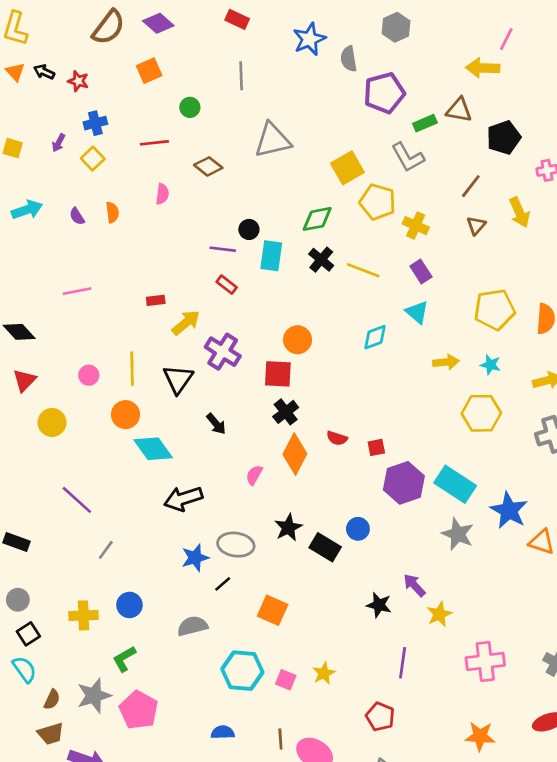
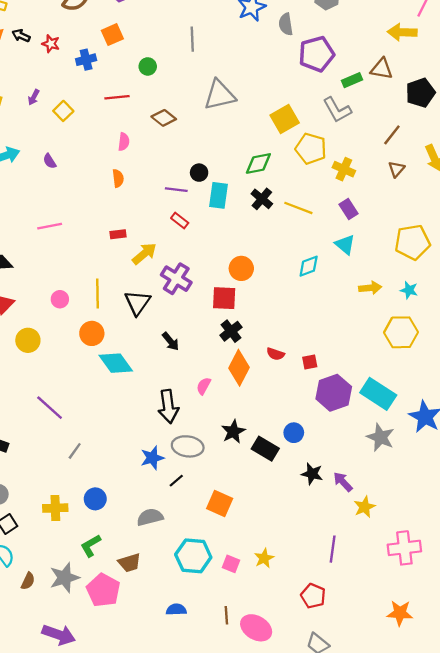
blue cross: (95, 123) -> (86, 60), moved
orange semicircle: (112, 212) -> (118, 178), moved
black arrow: (183, 499) -> (168, 406), moved, turned -80
black star: (379, 605) -> (312, 474), moved
brown trapezoid: (51, 734) -> (129, 563), moved

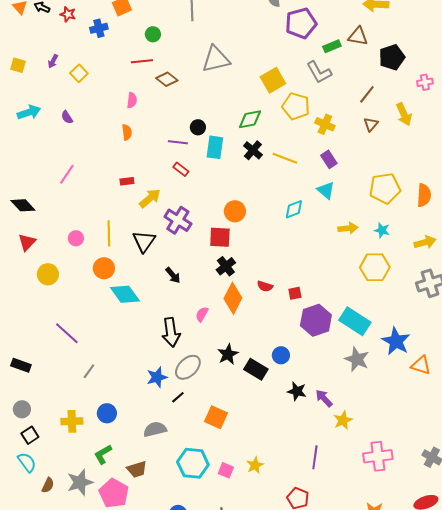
red line: (117, 97) -> (142, 61), moved
pink line: (50, 226) -> (67, 174), turned -45
gray ellipse: (188, 446) -> (188, 367), turned -52

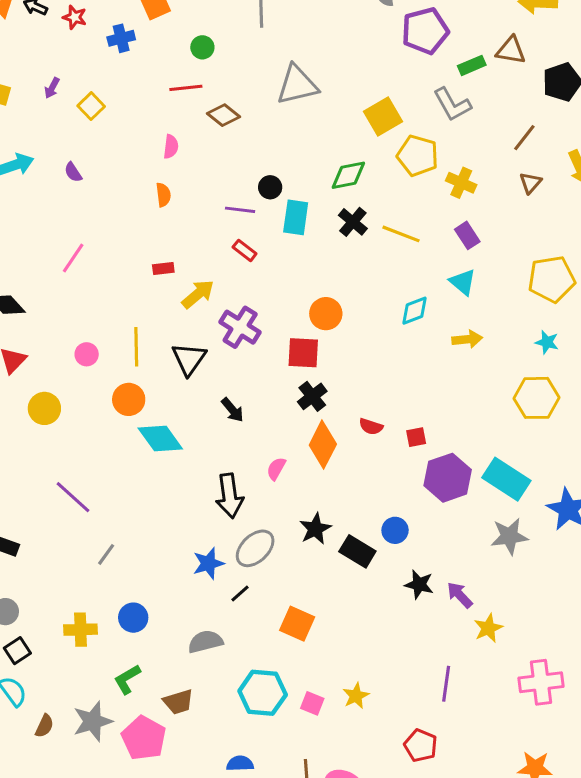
yellow arrow: (348, 228) -> (467, 339), moved
gray star: (357, 359) -> (509, 536), turned -30

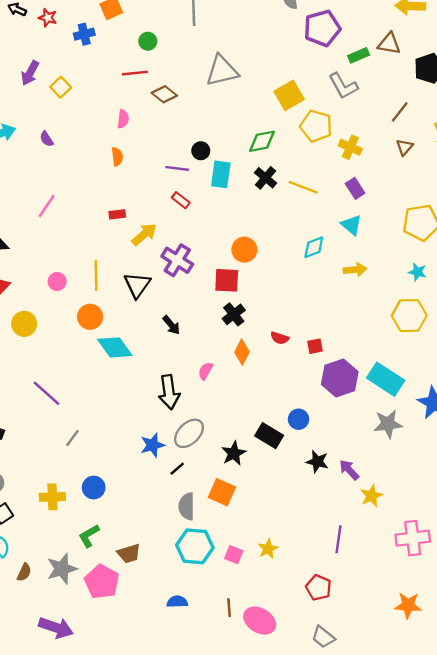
purple arrow: (52, 88) -> (30, 73), size x1.5
orange diamond: (323, 445) -> (242, 352), size x0.7
black star: (315, 529) -> (234, 453), moved
gray semicircle: (205, 642) -> (187, 506), moved, turned -76

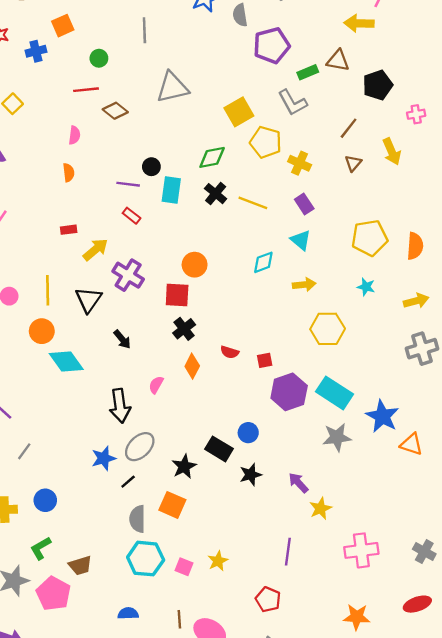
yellow hexagon: (409, 316) -> (328, 329), moved
black star: (317, 462) -> (251, 475), moved, turned -30

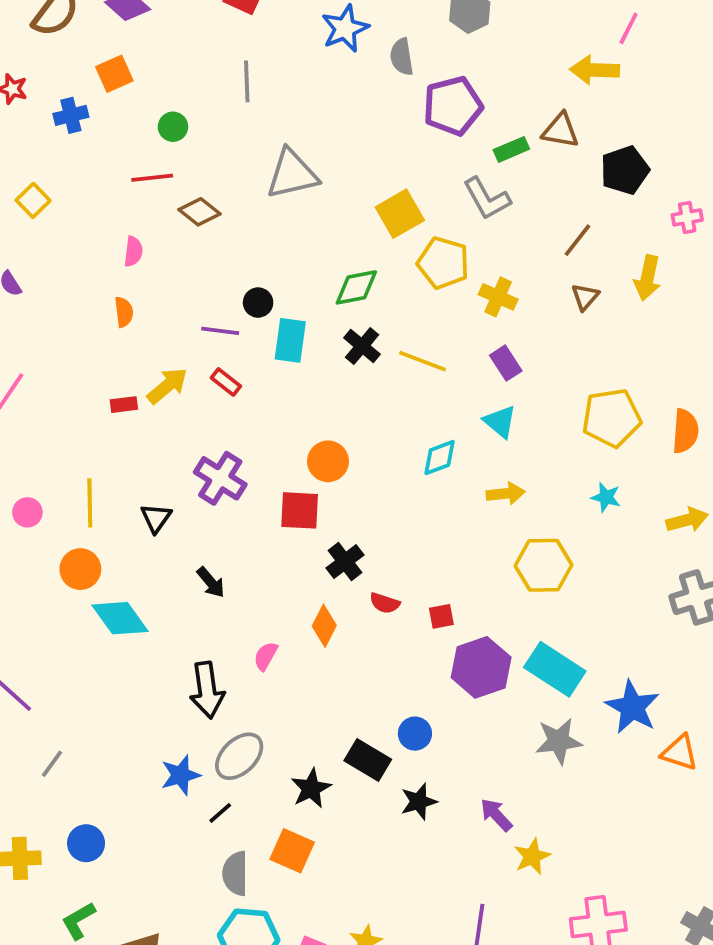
yellow arrow: (392, 152) -> (647, 278), turned 36
yellow arrow: (95, 250) -> (167, 386), moved
black triangle: (88, 300) -> (156, 518), size x0.7
black cross: (184, 329) -> (345, 562), moved

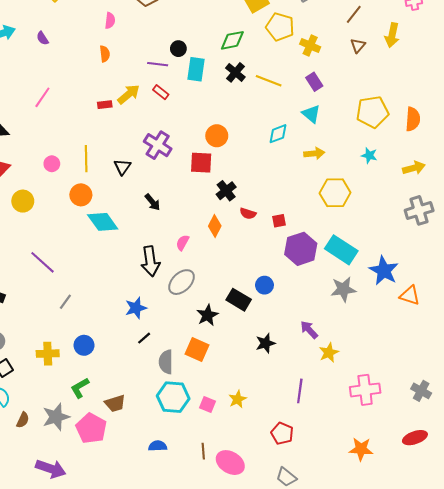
gray ellipse: (239, 756) -> (181, 282), moved
black star: (419, 802) -> (266, 343), moved
black line: (220, 813) -> (144, 338), moved

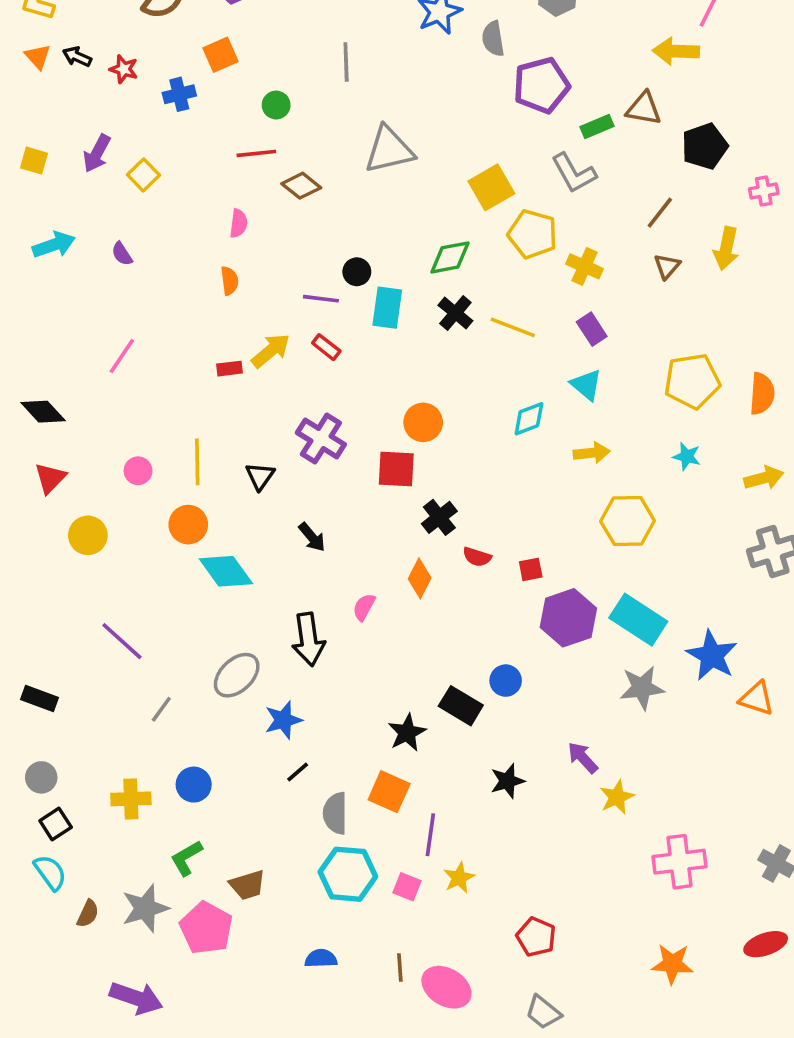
gray ellipse: (181, 282) -> (237, 675), moved
purple line: (300, 391) -> (430, 835), moved

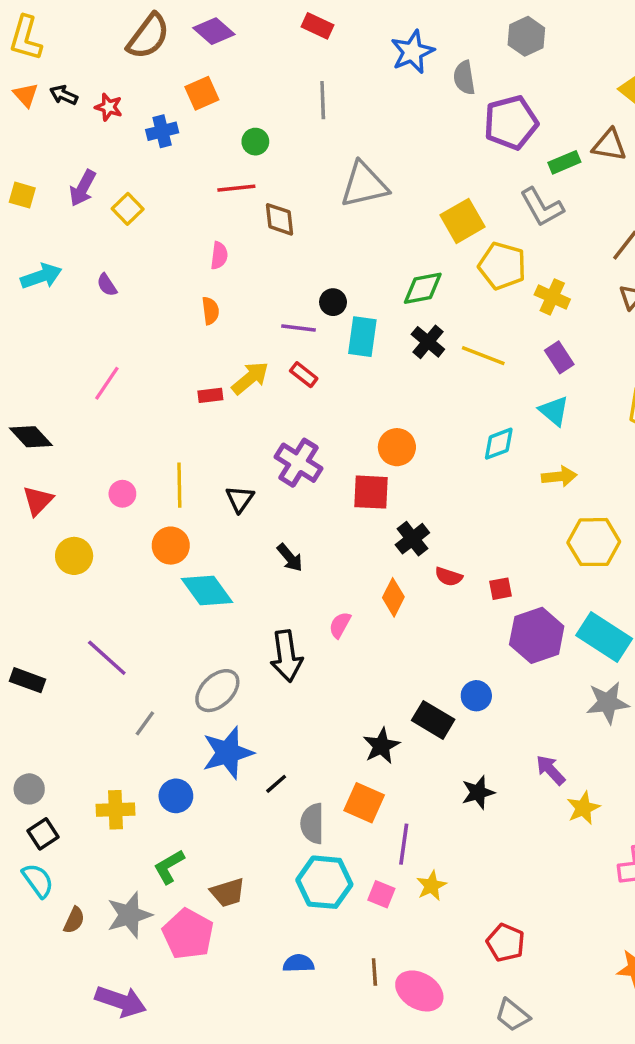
brown diamond: (301, 186) -> (280, 219), turned 45
black rectangle: (39, 698) -> (27, 680), moved
blue star: (283, 720) -> (228, 753), moved, size x1.4

